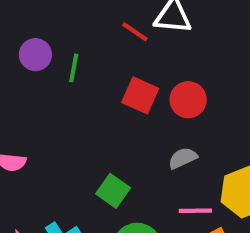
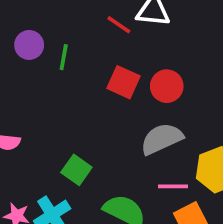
gray semicircle: (183, 158) -> (162, 139), size x1.6
green square: (113, 191) -> (76, 170), moved

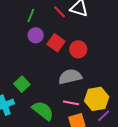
purple circle: (29, 45) -> (36, 35), moved
green line: (64, 57) -> (31, 16), moved

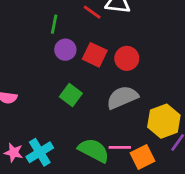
green square: (22, 84) -> (71, 95), moved
pink line: (71, 103) -> (120, 147), moved

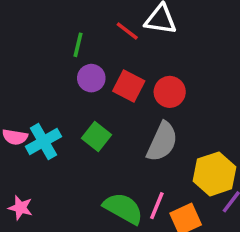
gray semicircle: (122, 97) -> (162, 142), turned 136
pink line: (120, 147) -> (157, 206), turned -70
cyan cross: (40, 152) -> (43, 141), moved

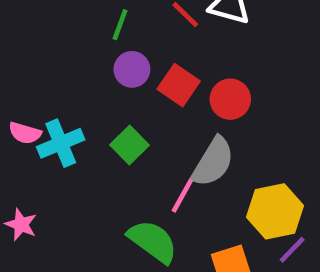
pink line: (157, 206) -> (182, 196), moved

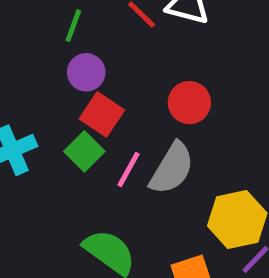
red square: (179, 85) -> (102, 114), moved
pink line: (182, 196) -> (129, 170), moved

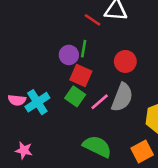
green line: (73, 26) -> (84, 49), moved
pink line: (129, 170) -> (100, 102), turned 30

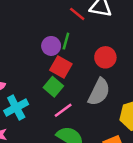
cyan cross: (37, 102) -> (16, 108), moved
pink line: (100, 102) -> (63, 110), moved

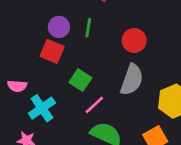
purple circle: (51, 46) -> (59, 27), moved
red square: (61, 67) -> (52, 51), moved

